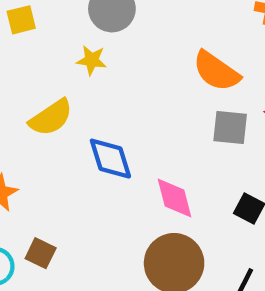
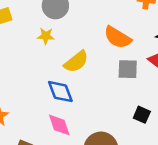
yellow semicircle: (51, 118) -> (76, 62), moved
pink diamond: (175, 198) -> (59, 125), moved

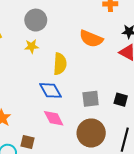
yellow semicircle: (76, 62) -> (60, 64), turned -40
gray square: (128, 69) -> (91, 99), moved

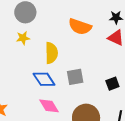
gray square: (91, 99) -> (75, 77), moved
black square: (121, 100) -> (112, 84), turned -32

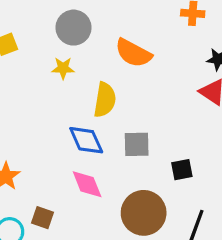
orange semicircle: (80, 27) -> (133, 53), moved
black square: (112, 84) -> (182, 170), moved

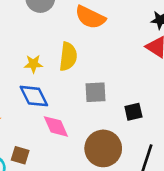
yellow star: (63, 68) -> (33, 64), moved
blue diamond: (86, 140) -> (34, 96), moved

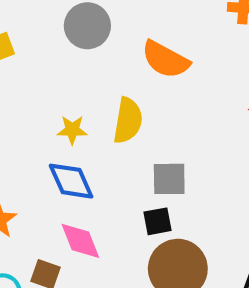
black square: (133, 112) -> (158, 221), moved
pink diamond: (56, 126) -> (80, 241), moved

